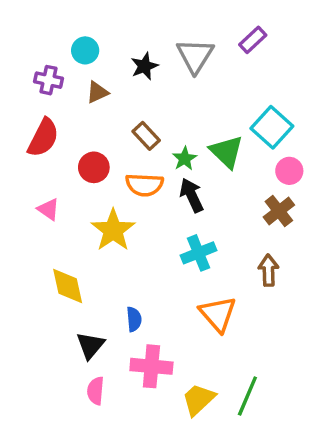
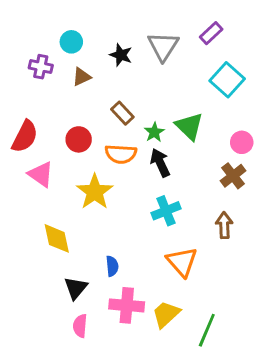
black star: (144, 66) -> (121, 55), turned -30
cyan square: (272, 127) -> (227, 80), moved
red semicircle: (43, 138) -> (25, 137), moved
pink triangle: (48, 209) -> (41, 174), size x1.4
yellow trapezoid: (199, 399) -> (166, 314), moved

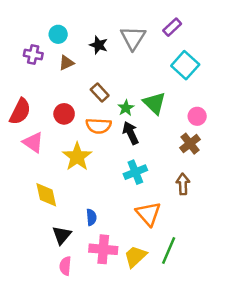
green line: (207, 330) -> (169, 251), moved

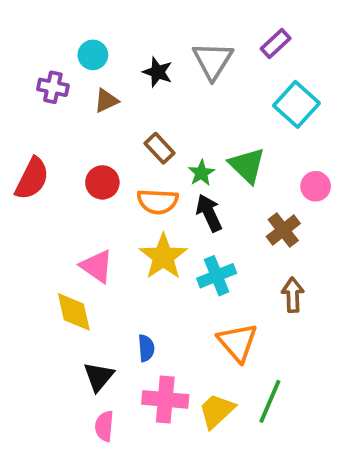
pink triangle: (33, 142) -> (97, 266), moved
brown cross: (190, 144) -> (283, 230), moved
yellow star: (77, 157) -> (163, 257), moved

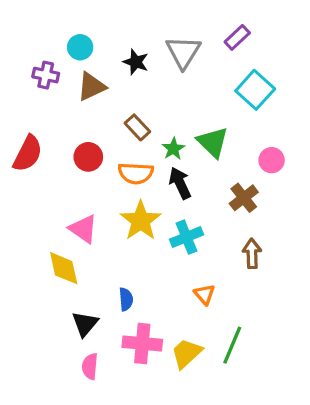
brown triangle: (106, 101) -> (92, 87), size x1.4
orange triangle: (238, 342) -> (204, 294), size x0.6

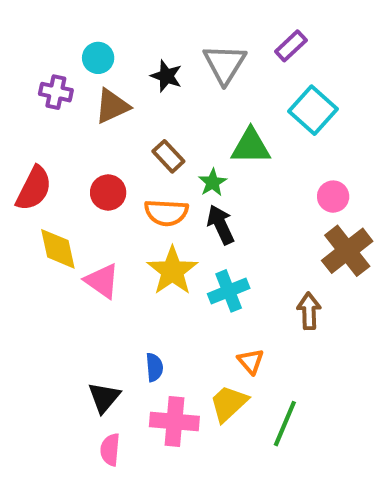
green triangle: (213, 142) -> (251, 146), moved, turned -44
brown cross: (244, 198) -> (347, 251), moved, size x1.4
yellow diamond: (64, 268) -> (58, 249), moved
yellow trapezoid: (186, 353) -> (229, 403), moved

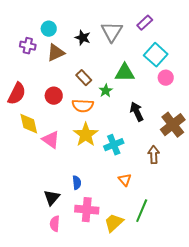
pink circle: (333, 197) -> (166, 78), moved
black arrow: (221, 225) -> (137, 112), moved
yellow trapezoid: (229, 403) -> (114, 223), moved

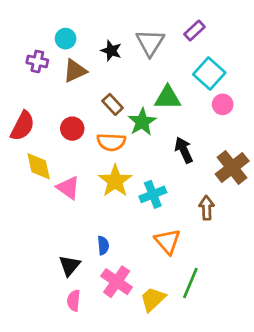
green star: (106, 91) -> (142, 122), size x1.5
orange triangle: (125, 180) -> (168, 241), size x1.5
pink cross: (87, 210) -> (117, 282), turned 30

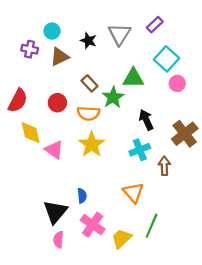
cyan cross: (153, 194) -> (140, 150), moved
black triangle: (70, 266) -> (55, 212), size x1.4

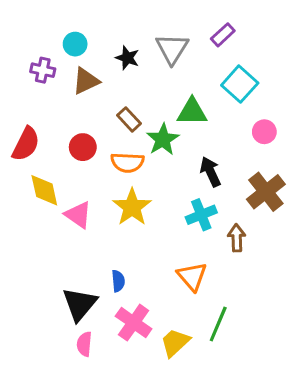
pink circle: (177, 83) -> (264, 132), moved

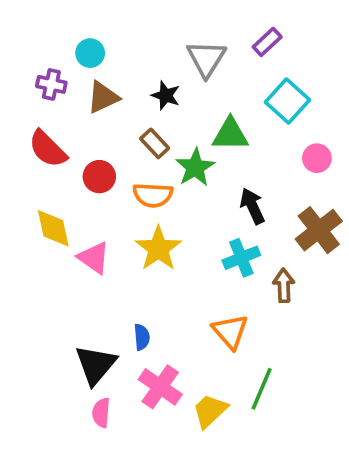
black star: (127, 58) -> (166, 95), moved
red semicircle: (26, 144) -> (48, 149), moved, turned 108

